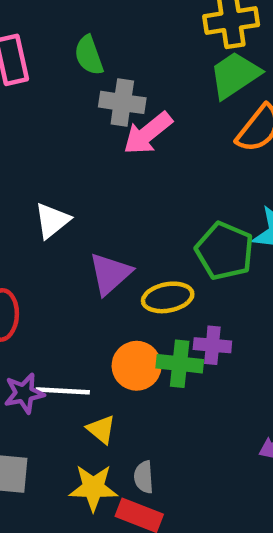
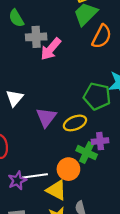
green cross: (180, 364) -> (87, 153), turned 30
orange circle: (137, 366) -> (68, 169), moved
yellow triangle: (101, 429) -> (56, 190), size x1.5

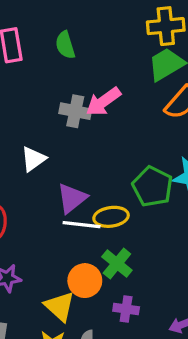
gray cross: (36, 37) -> (75, 111), moved
purple cross: (100, 141) -> (126, 309), moved
white line: (35, 176) -> (82, 225), moved

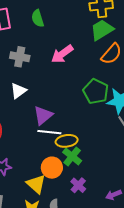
gray cross: (75, 111) -> (20, 57), moved
green pentagon: (153, 187) -> (96, 92), moved
yellow ellipse: (111, 217) -> (67, 141), moved
purple cross: (126, 309) -> (78, 185), turned 35

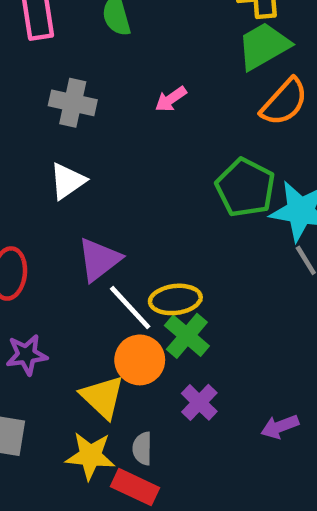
pink arrow: (62, 54) -> (171, 99), size x0.6
purple triangle: (43, 115) -> (99, 259), moved
white line: (49, 132) -> (130, 308), moved, turned 40

